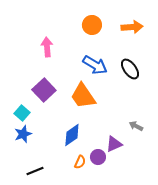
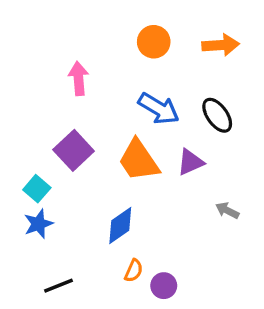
purple triangle: (114, 144) -> (190, 162), moved
purple circle: (98, 157) -> (164, 286), moved

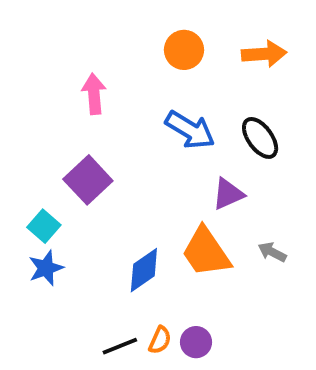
orange trapezoid: (139, 160) -> (206, 252), moved
orange semicircle: (134, 271) -> (160, 340), moved
black line: (58, 286) -> (120, 346), moved

